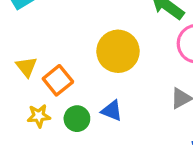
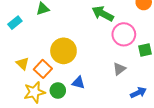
yellow circle: (118, 51) -> (63, 51), moved
yellow star: (39, 116) -> (34, 92), size x1.5

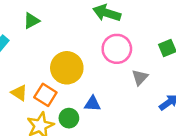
pink circle: (124, 34) -> (117, 49), moved

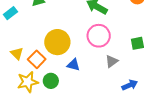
blue triangle: (92, 104) -> (73, 65), moved

